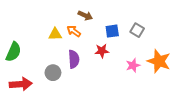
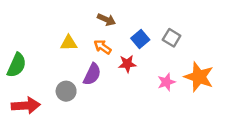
orange arrow: (74, 31) -> (103, 47), moved
blue square: (112, 31) -> (140, 39), turned -32
purple semicircle: (74, 59) -> (92, 74), turned 30

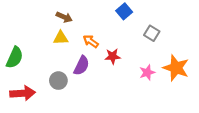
brown arrow: (106, 20) -> (64, 17), moved
blue square: (140, 39) -> (124, 11), moved

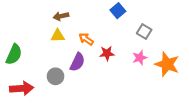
brown arrow: (64, 17) -> (61, 16), turned 144
pink star: (147, 72) -> (140, 58), moved

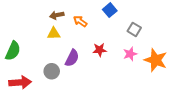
orange arrow: (86, 39) -> (80, 21), moved

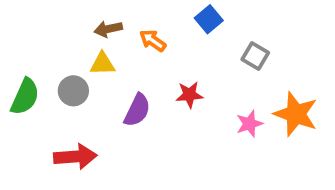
pink star: (130, 54) -> (249, 124), moved
gray circle: (52, 71) -> (73, 91), moved
red arrow: (20, 82) -> (75, 157), moved

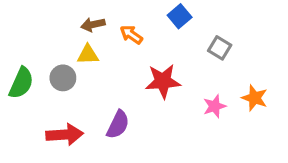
red star: (189, 95) -> (163, 81), size x1.5
purple semicircle: (137, 110) -> (118, 125), moved
orange star: (296, 114) -> (255, 98), size x0.7

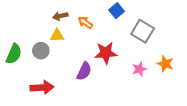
gray square: (220, 48) -> (143, 31), size x1.5
purple semicircle: (118, 125) -> (84, 71), moved

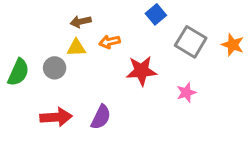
orange arrow: (85, 23) -> (110, 42), moved, turned -48
orange star: (165, 64) -> (233, 45), moved
purple semicircle: (84, 71) -> (101, 117), moved

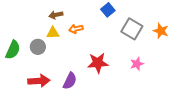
red star: (141, 71) -> (98, 63), moved
pink star: (186, 93) -> (137, 64), moved

